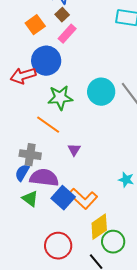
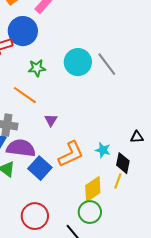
green star: (60, 98) -> (37, 68), size x0.7
orange L-shape: (83, 199) -> (71, 154), moved, turned -68
yellow diamond: (99, 227) -> (93, 189), moved

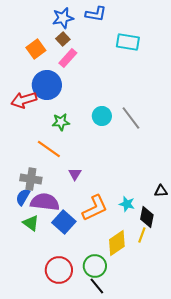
cyan circle: (78, 62) -> (102, 116), size x0.7
green circle: (90, 212) -> (95, 266), moved

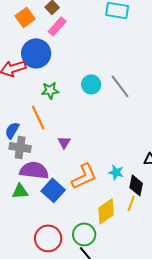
orange line: (49, 149) -> (38, 117), turned 30
blue semicircle: (23, 197) -> (12, 130), moved
green triangle: (31, 223) -> (20, 191), turned -42

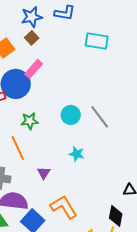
pink rectangle: (57, 26) -> (34, 69), moved
cyan star: (116, 172) -> (77, 154), moved
orange L-shape: (84, 176) -> (64, 207), turned -96

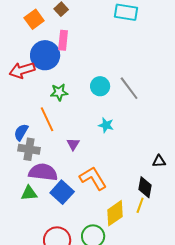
pink rectangle: (34, 69) -> (63, 40), turned -36

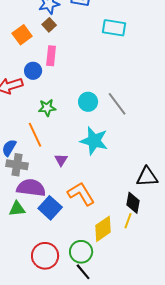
blue circle: (45, 55) -> (33, 71), size x0.6
cyan star: (106, 125) -> (94, 141), size x1.8
black triangle: (159, 161) -> (147, 177), size x1.6

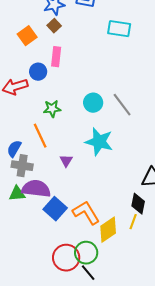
orange L-shape: (81, 194) -> (86, 213), moved
green triangle: (17, 209) -> (17, 194), moved
red circle: (45, 256) -> (66, 258), moved

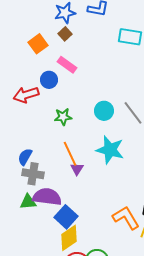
pink rectangle: (56, 57) -> (67, 65), turned -60
orange line: (40, 136) -> (70, 154), moved
orange L-shape: (86, 213) -> (126, 218), moved
yellow diamond: (108, 230) -> (69, 238), moved

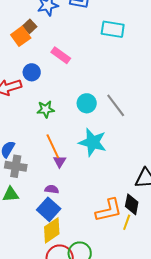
brown square: (65, 34) -> (30, 26), moved
pink rectangle: (67, 65) -> (61, 55), moved
purple semicircle: (47, 197) -> (52, 189), moved, size x0.5
orange L-shape: (126, 218) -> (109, 210), turned 108

